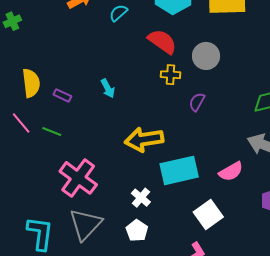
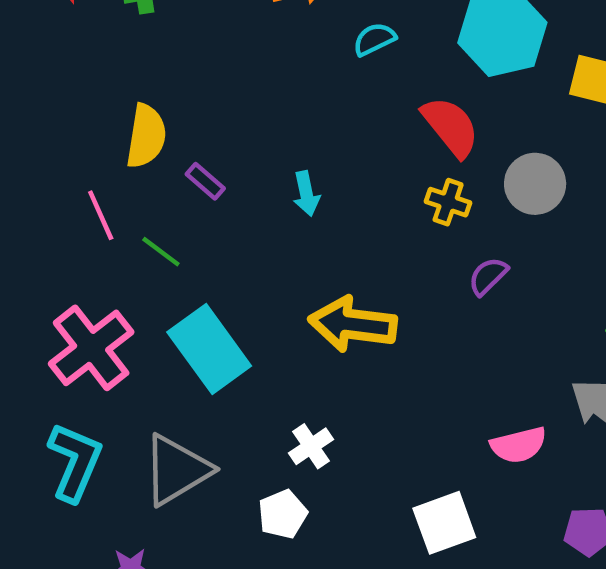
cyan rectangle: (179, 170) -> (209, 349), moved, turned 51
pink cross: (78, 178) -> (91, 348), moved

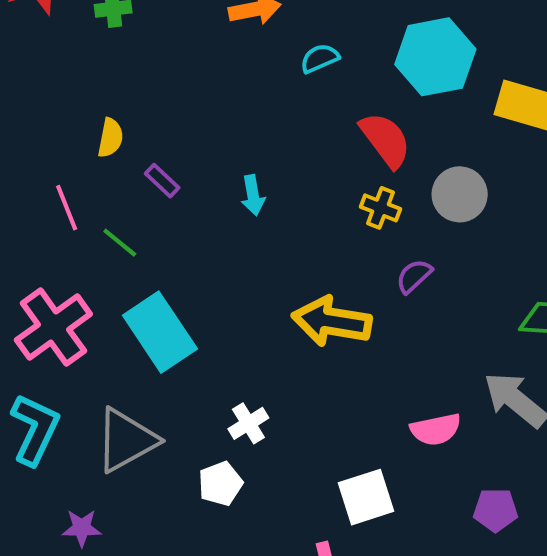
yellow semicircle: (146, 136) -> (110, 138), size x0.7
yellow arrow: (353, 324) -> (332, 321), moved

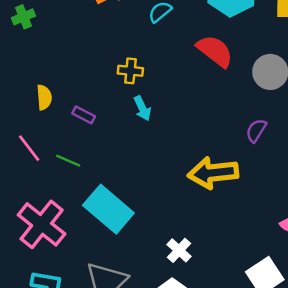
yellow cross: (380, 208) -> (130, 71), moved

